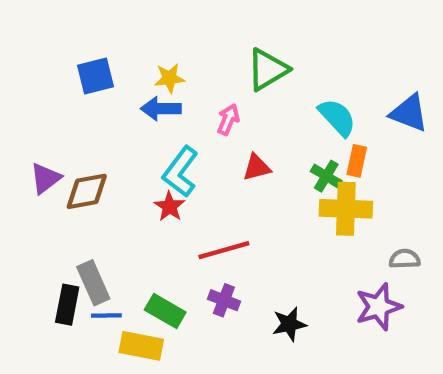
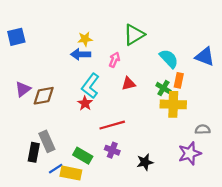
blue square: (95, 76) -> (16, 37), moved
blue line: (106, 315) -> (56, 169), moved, turned -32

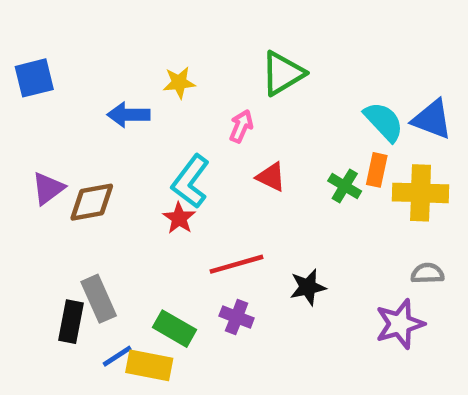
blue arrow: (81, 54) -> (129, 115), moved
cyan semicircle: (169, 59) -> (384, 122), moved
red triangle: (129, 84) -> (271, 177), turned 40
yellow cross: (173, 104) -> (421, 193), moved
black star: (145, 162) -> (308, 287), moved

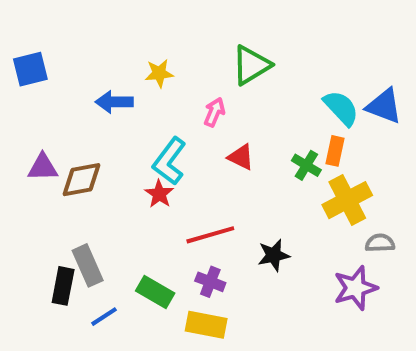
purple triangle: (48, 188) -> (43, 167), turned 36
yellow cross: (421, 193) -> (347, 200), moved, turned -30
yellow rectangle: (149, 365) -> (206, 325), moved

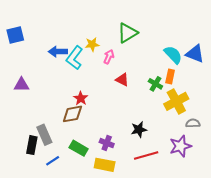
yellow star: (159, 73) -> (92, 44), moved
cyan L-shape: (169, 161) -> (74, 58), moved
brown diamond: (82, 180) -> (72, 114), moved
red line: (210, 235) -> (146, 155), moved

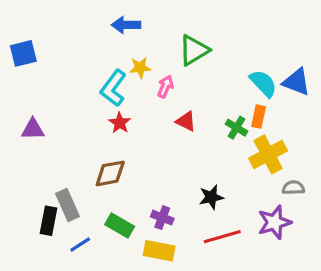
blue arrow: (58, 52) -> (126, 25), moved
red star: (81, 98) -> (120, 123), moved

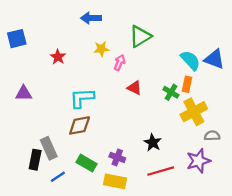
cyan L-shape: (113, 88) -> (82, 98), moved, turned 50
red star: (120, 123) -> (58, 57), moved
black star: (211, 197) -> (153, 143), turned -30

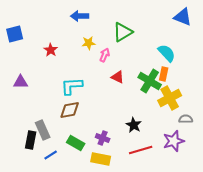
blue triangle: (214, 59) -> (183, 17), moved
green cross: (171, 92) -> (150, 81), size x1.6

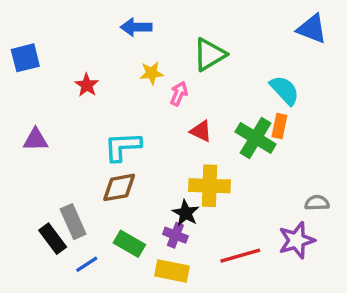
yellow cross: (170, 98) -> (210, 186), moved, turned 30
black star: (134, 125) -> (186, 213), moved
black rectangle: (31, 140) -> (53, 239), turned -48

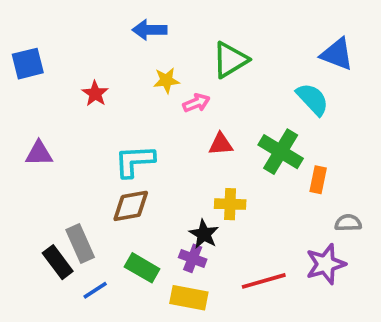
blue triangle: (312, 29) -> (337, 54), moved
pink arrow: (179, 94) -> (196, 103), turned 45
orange rectangle: (279, 126) -> (318, 180), moved
red triangle: (201, 131) -> (221, 144), turned -30
yellow cross: (210, 186) -> (230, 204), size x0.7

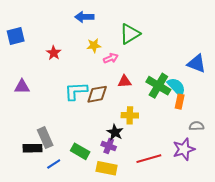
blue triangle: (337, 54) -> (197, 63), moved
cyan semicircle: (313, 99) -> (176, 87), moved
brown diamond: (131, 206) -> (97, 94), moved
black rectangle: (58, 262) -> (33, 148), turned -54

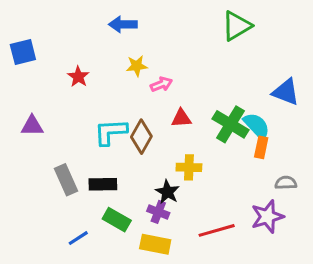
green triangle: (130, 34) -> (237, 26), moved
brown diamond: (97, 94) -> (141, 137), turned -50
gray rectangle: (45, 138) -> (66, 180), moved
black rectangle: (33, 148) -> (103, 184), moved

